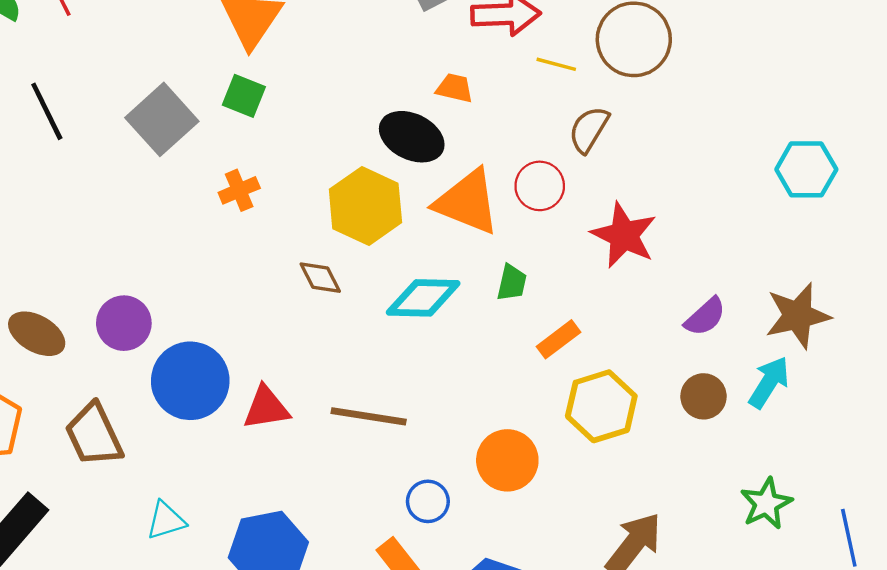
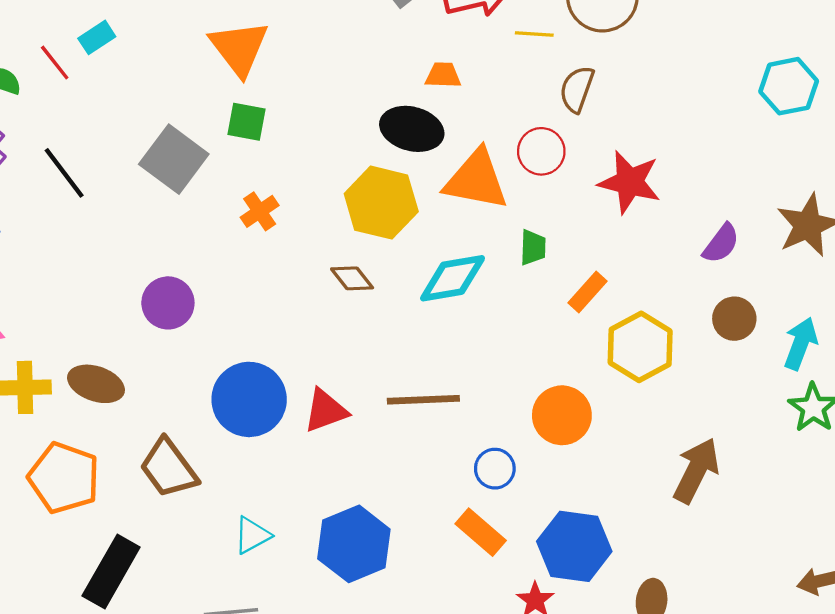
purple circle: (124, 323) -> (168, 303), moved
cyan arrow: (769, 382) -> (801, 344), moved

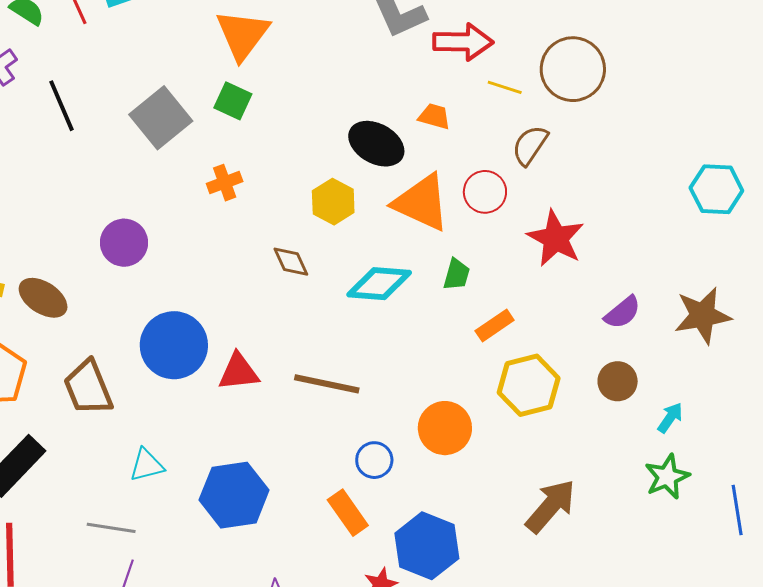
orange trapezoid: (443, 75) -> (434, 116), moved
yellow hexagon: (381, 203) -> (333, 202), size x0.7
cyan arrow: (801, 344) -> (670, 418), size x0.7

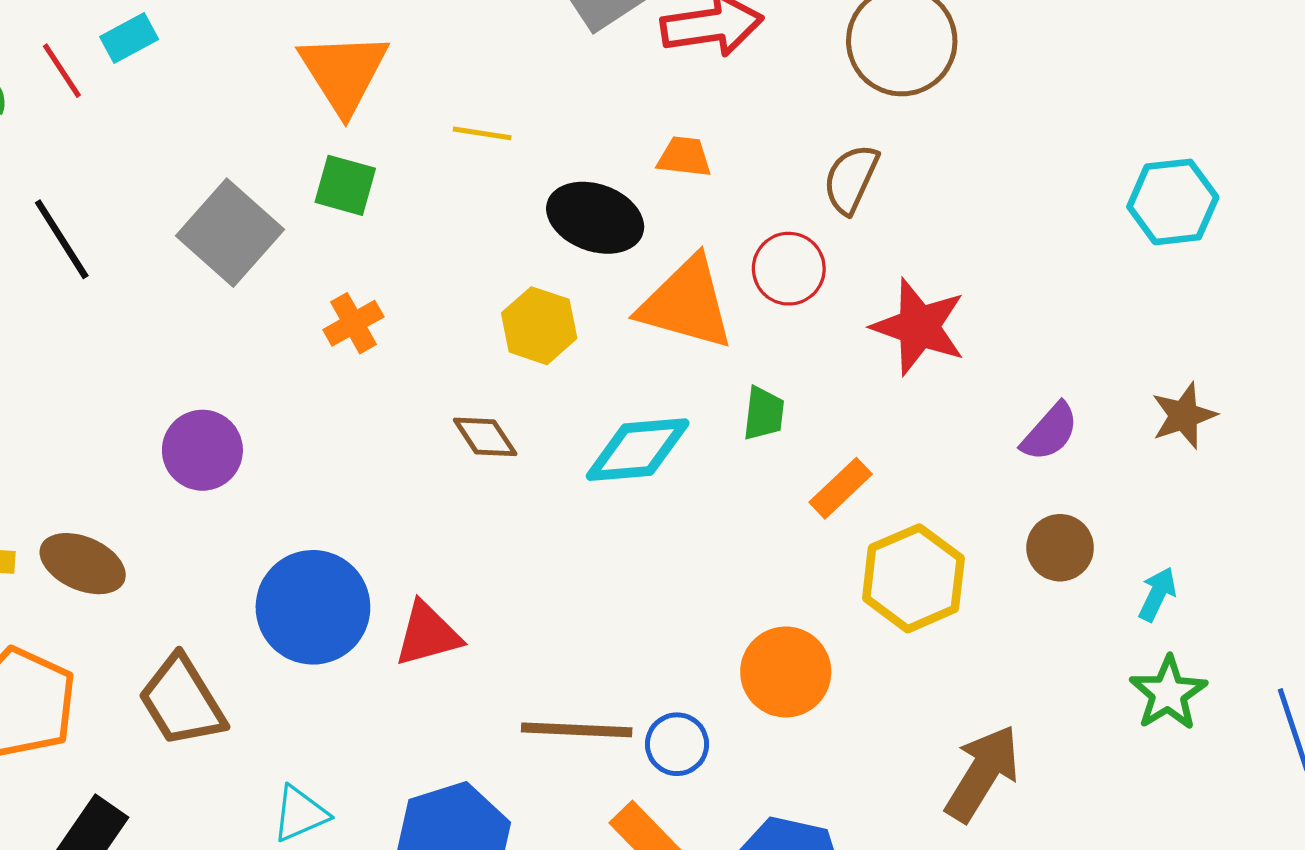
yellow line: (505, 87) -> (482, 133), moved
brown star: (703, 316) -> (1184, 416), size x0.7
brown line: (327, 384) -> (577, 730), moved

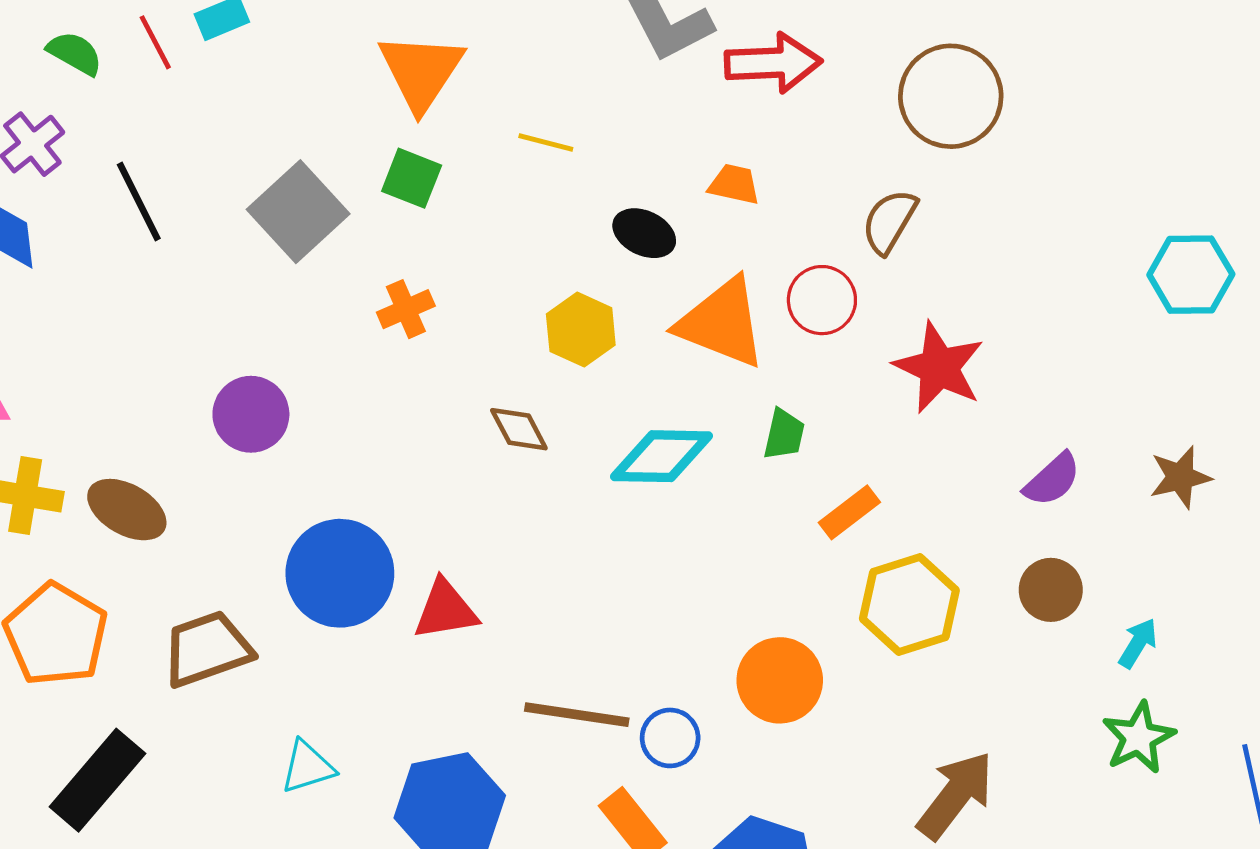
black ellipse: (595, 218) -> (644, 233), size x0.7
brown trapezoid: (182, 701) -> (207, 649), turned 96

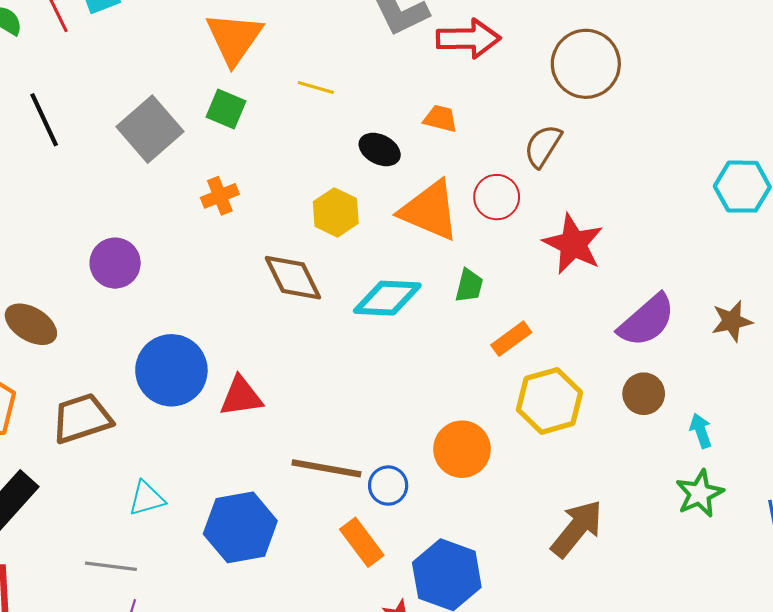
brown diamond: (519, 429) -> (293, 278), size x1.5
purple semicircle: (1052, 480) -> (647, 320), size x1.5
cyan arrow: (1138, 643) -> (701, 431), turned -52

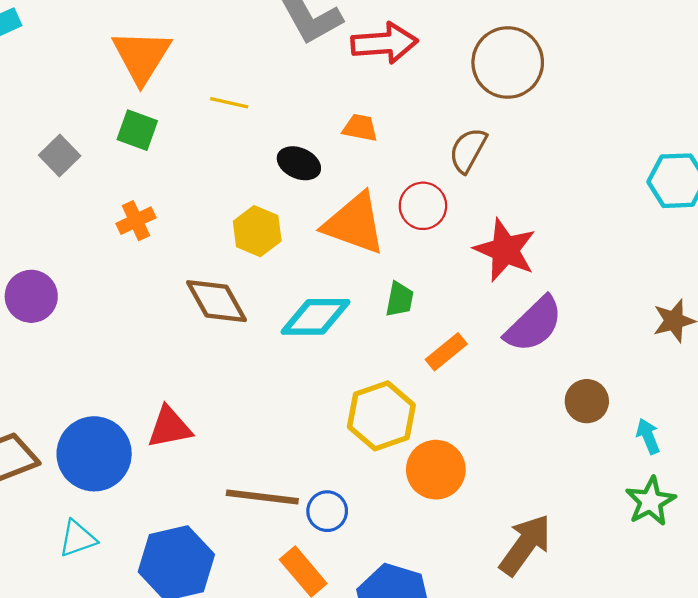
gray square: (150, 129) -> (60, 156), size x0.6
purple semicircle: (647, 320) -> (534, 324), moved
blue circle: (171, 370) -> (94, 454), moved
yellow hexagon: (549, 401) -> (381, 416), moved
orange circle: (462, 449) -> (436, 470), moved

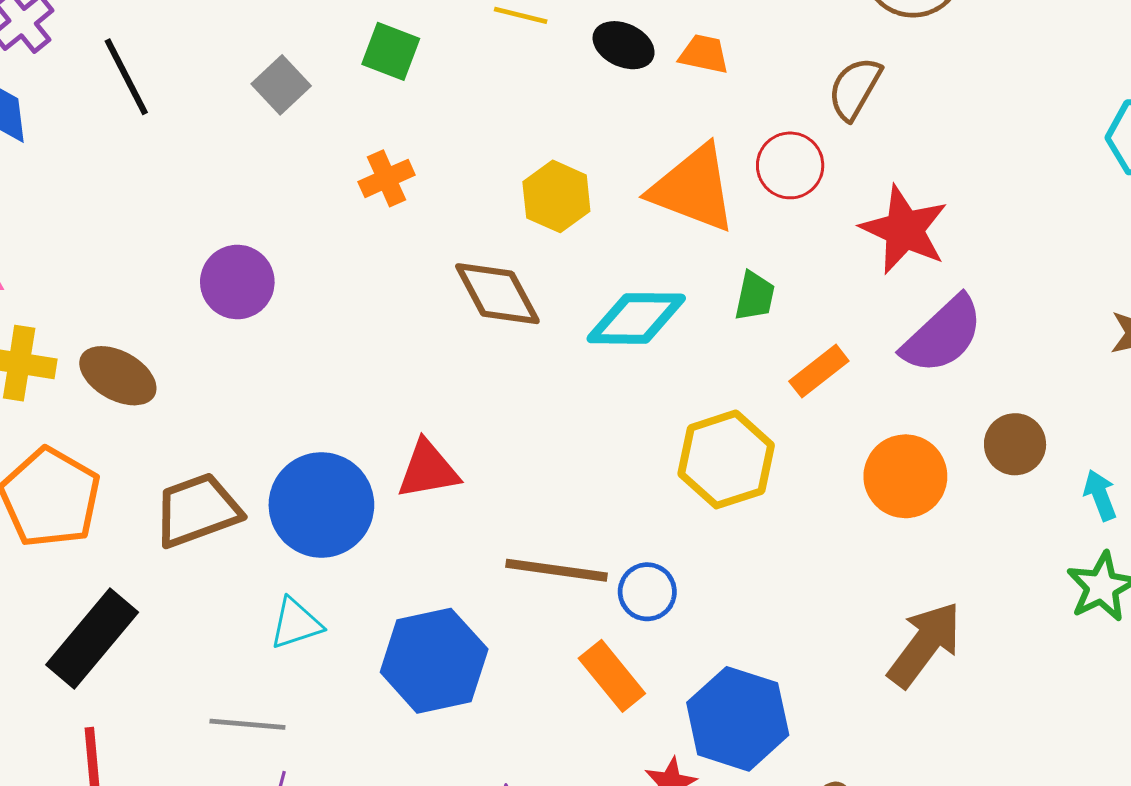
black ellipse: (299, 163) -> (624, 45), moved
orange circle: (436, 470) -> (905, 476), moved

